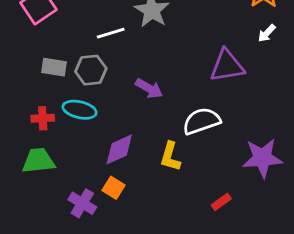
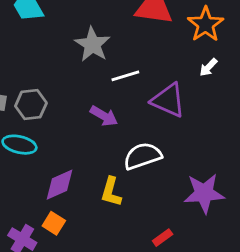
white line: (111, 33) -> (125, 76), moved
purple triangle: (227, 66) -> (168, 100), turned 33
purple arrow: (149, 88) -> (104, 116), moved

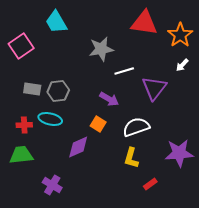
gray star: (92, 44) -> (101, 49), turned 30
purple triangle: (168, 100) -> (154, 88), turned 44
yellow L-shape: (111, 192) -> (131, 158), moved
orange square: (54, 223) -> (98, 124), moved

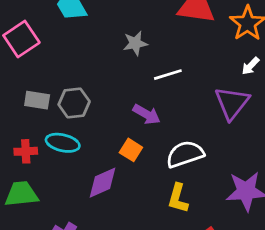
gray star: (101, 49) -> (135, 43), size x0.7
purple triangle: (154, 88) -> (232, 103), moved

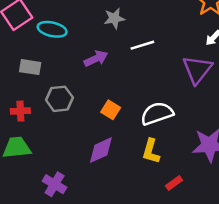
gray hexagon: (74, 103) -> (59, 99), moved
purple arrow: (147, 114) -> (96, 59), moved, turned -55
cyan ellipse: (63, 143) -> (52, 29), moved
purple diamond: (103, 183) -> (101, 150), moved

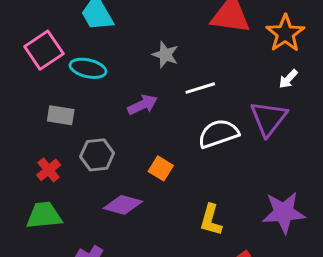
gray star: (114, 18) -> (165, 55), turned 30
red cross: (20, 111) -> (49, 170), turned -36
white semicircle: (157, 113) -> (218, 134), moved
purple diamond: (101, 150) -> (123, 205), moved, turned 40

